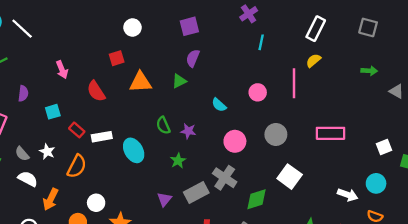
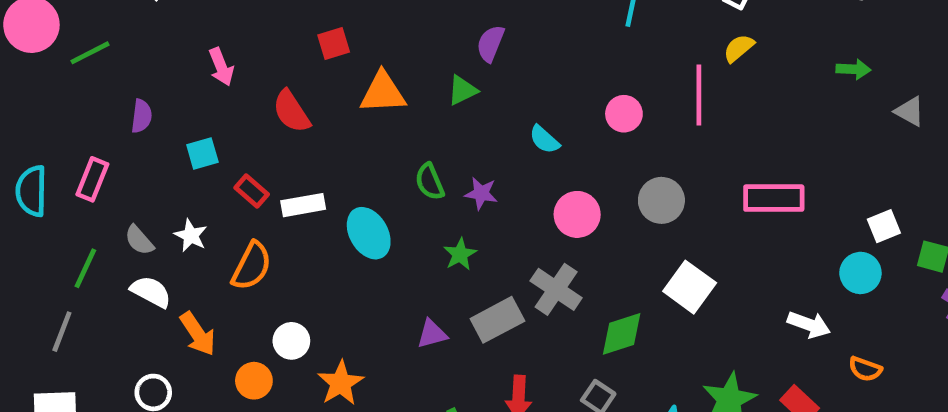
cyan circle: (376, 183) -> (860, 273), moved
orange arrow: (51, 199) -> (198, 334), turned -60
purple triangle: (164, 199) -> (432, 334), turned 35

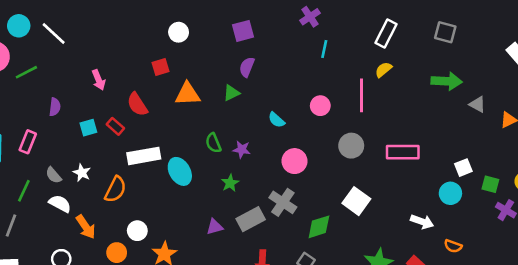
green arrow: (853, 69) -> (447, 81), size x1.6
red rectangle: (252, 191) -> (115, 126), moved
gray circle: (661, 200) -> (351, 146), moved
white rectangle: (303, 205) -> (144, 156), size x1.4

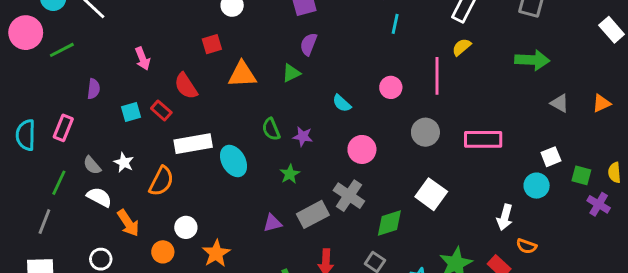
gray triangle: (477, 104) -> (560, 103), moved
white arrow: (422, 222) -> (505, 217), turned 85
orange semicircle: (453, 246) -> (526, 246), moved

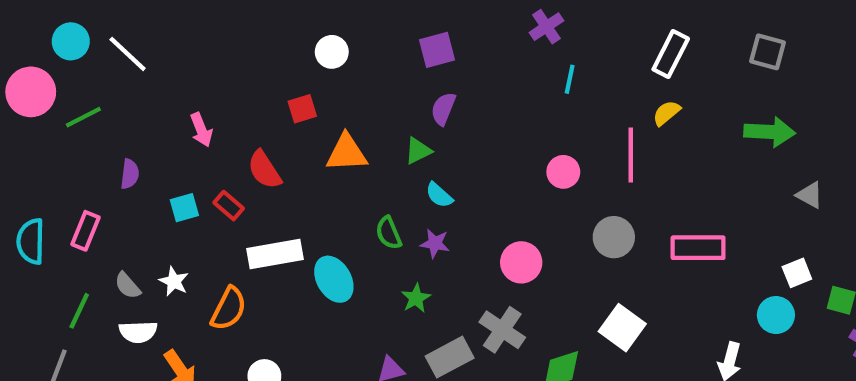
cyan semicircle: (342, 103) -> (439, 195), moved
white semicircle: (99, 197) -> (138, 332), turned 150

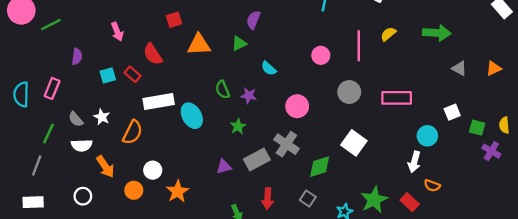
yellow semicircle: (666, 113) -> (388, 34), moved
cyan semicircle: (439, 195) -> (269, 68), moved
cyan circle: (776, 315) -> (427, 136), moved

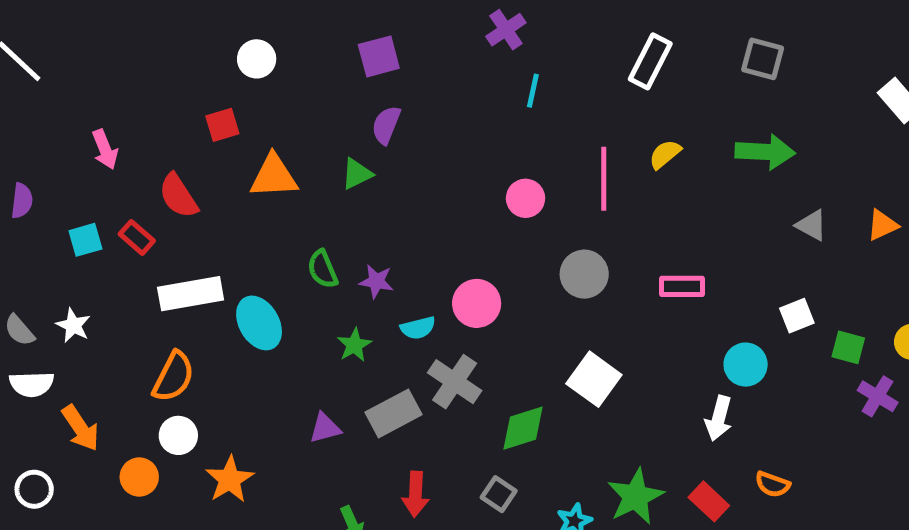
cyan semicircle: (269, 68) -> (418, 328), moved, turned -56
pink rectangle: (397, 98) -> (682, 286), size x0.7
orange semicircle: (133, 132) -> (173, 377), moved
orange semicircle: (432, 186) -> (772, 484), moved

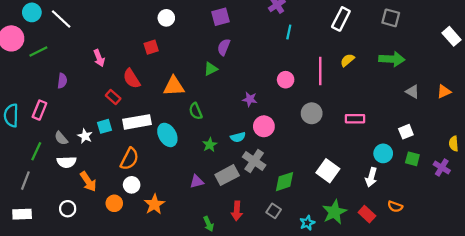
orange triangle: (274, 176) -> (174, 86), moved
cyan square: (85, 240) -> (104, 126), moved
purple star: (376, 281) -> (250, 99), moved
green square: (848, 347) -> (412, 159), moved
white square: (594, 379) -> (328, 171), moved

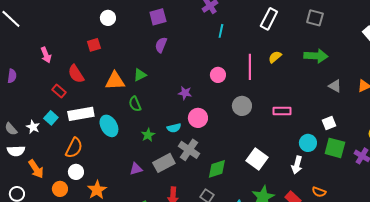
green triangle: (211, 69) -> (140, 75), moved
cyan square: (104, 126) -> (51, 118), turned -32
green square: (412, 159) -> (335, 148), size x1.5

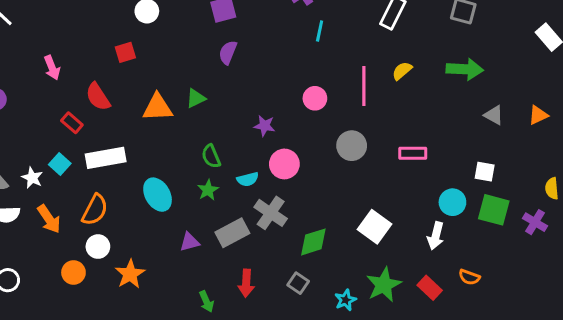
green semicircle: (135, 104) -> (211, 156), moved
white square: (329, 123) -> (485, 172), turned 32
cyan ellipse: (109, 126) -> (158, 195), moved
orange arrow: (36, 169) -> (49, 219), moved

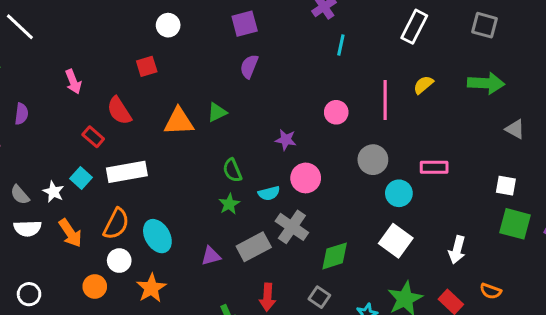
cyan ellipse: (158, 195) -> (157, 236), moved
cyan circle: (452, 202) -> (399, 193), moved

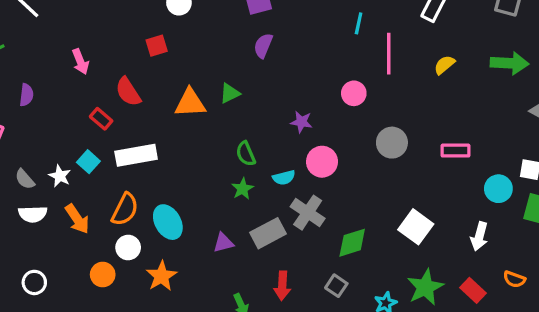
pink line: (385, 100) -> (389, 54), moved
cyan circle: (399, 193) -> (498, 189), moved

